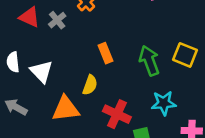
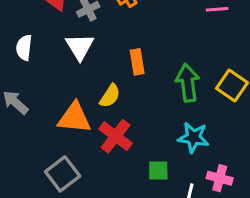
white triangle: (41, 72) -> (80, 47), moved
red cross: (117, 114) -> (116, 136), moved

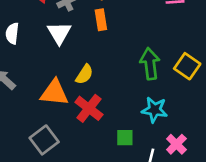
orange rectangle: (137, 62) -> (101, 20), moved
pink cross: (220, 178) -> (176, 144), turned 30

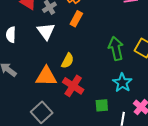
orange rectangle: (101, 20) -> (76, 19), turned 42
cyan star: (155, 110) -> (122, 83), turned 30

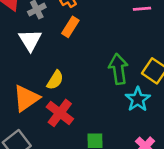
orange triangle: (46, 76) -> (26, 98), turned -40
cyan star: (122, 83) -> (138, 99), moved

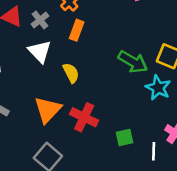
green arrow: (118, 69) -> (133, 62), turned 140
yellow semicircle: (55, 80) -> (71, 73), moved, turned -48

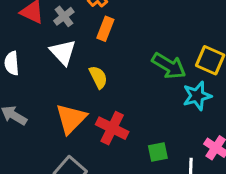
cyan star: (158, 88) -> (197, 96), turned 30

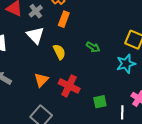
green arrow: (169, 66) -> (93, 47), moved, size x0.6
orange triangle: (71, 119) -> (41, 80), size x0.7

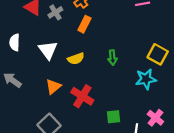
white triangle: (35, 35) -> (48, 50), moved
green arrow: (93, 47) -> (112, 58), turned 48
yellow semicircle: (59, 52) -> (76, 59), turned 91

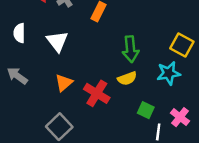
green arrow: (112, 58) -> (131, 49), size x1.5
yellow semicircle: (76, 59) -> (127, 78), moved
green square: (114, 117) -> (146, 110), moved, turned 32

